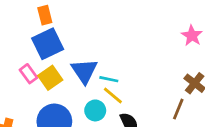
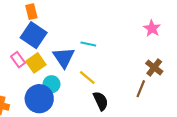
blue square: (48, 44) -> (34, 35), turned -30
cyan line: (109, 79) -> (88, 44), moved
cyan circle: (95, 110) -> (52, 84), moved

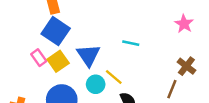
cyan line: (88, 44) -> (131, 43), moved
cyan circle: (52, 84) -> (96, 84), moved

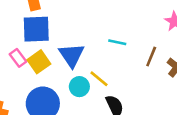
blue square: (56, 31) -> (36, 29), turned -36
brown line: (172, 89) -> (151, 57), moved

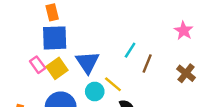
cyan line: (117, 42) -> (130, 50), turned -70
brown line: (151, 57) -> (147, 64), moved

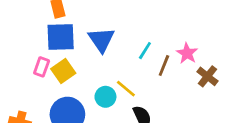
pink star: (184, 31) -> (187, 53), moved
blue triangle: (87, 62) -> (101, 40), moved
pink rectangle: (38, 65) -> (42, 67), turned 56

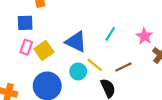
blue square: (61, 37) -> (25, 23), moved, size x0.7
blue triangle: (101, 40) -> (76, 42), moved, turned -30
brown line: (164, 66) -> (123, 67), moved, turned 42

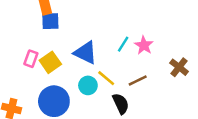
blue square: (25, 23) -> (50, 21), moved
pink star: (144, 36) -> (144, 45), moved

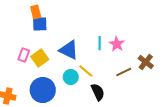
cyan line: (123, 44) -> (100, 43), turned -32
brown line: (138, 81) -> (124, 72), moved

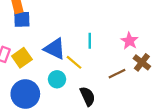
pink star: (117, 44) -> (129, 41), moved
yellow line: (86, 71) -> (74, 62), moved

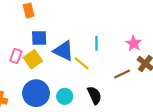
blue square: (22, 19) -> (39, 38), moved
cyan circle: (57, 79) -> (65, 96), moved

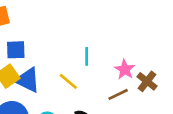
pink star: (134, 43) -> (125, 70), moved
blue triangle: (64, 51) -> (28, 80), moved

